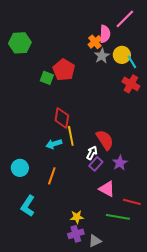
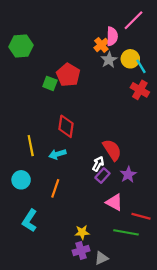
yellow line: (71, 136) -> (31, 146), moved

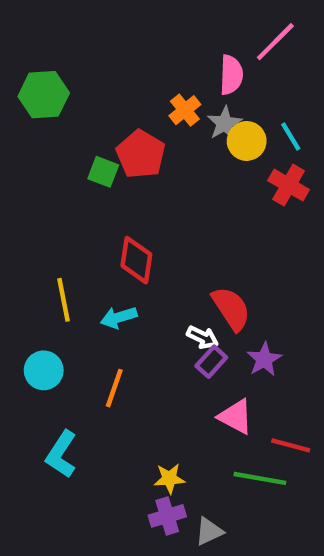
orange cross: (101, 45) -> (185, 110), moved
yellow circle: (130, 59) -> (247, 141), moved
white arrow: (98, 164) -> (202, 337), turned 88

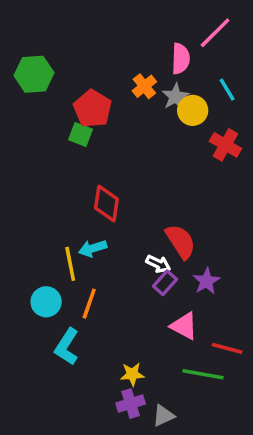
cyan line: (291, 137) -> (227, 90), moved
red pentagon: (141, 154) -> (93, 109), moved
yellow line: (64, 300) -> (70, 264), moved
cyan circle: (44, 370) -> (46, 302), moved
cyan L-shape: (61, 454) -> (67, 347), moved

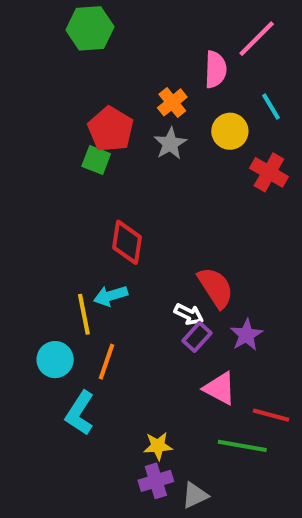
green hexagon: (34, 74) -> (90, 28), moved
gray star: (175, 97) -> (170, 144), moved

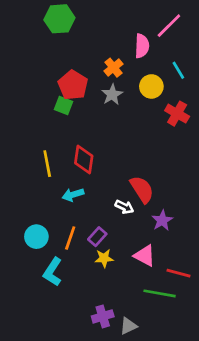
yellow line: (84, 314) -> (47, 164), moved
purple rectangle: (197, 337) -> (97, 237), moved
yellow star: (158, 446) -> (104, 258), moved

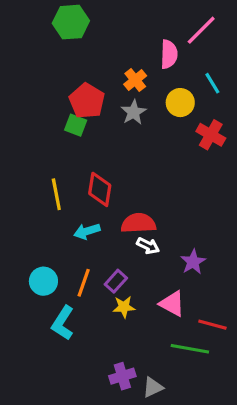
red semicircle: (142, 189) -> (138, 223), moved, turned -60

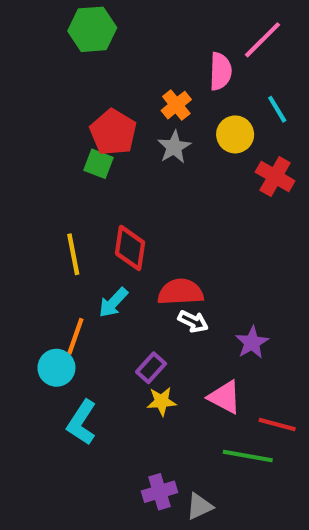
cyan arrow: (87, 231) -> (113, 303), turned -30
orange line: (84, 283) -> (75, 336), moved

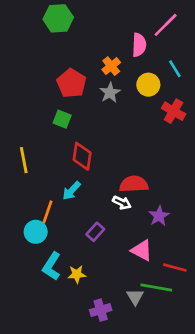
green square: (99, 164) -> (62, 119), moved
yellow line: (73, 254) -> (24, 160), moved
red semicircle: (180, 292) -> (134, 184), moved
yellow star: (162, 401) -> (77, 274), moved
gray triangle: (199, 506) -> (135, 297), moved, turned -36

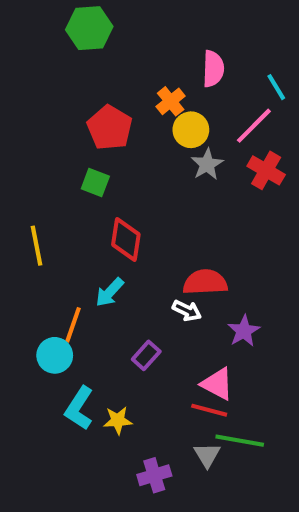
pink line: (166, 25) -> (254, 126), moved
cyan line: (175, 69) -> (276, 87), moved
yellow circle: (148, 85) -> (191, 130), moved
gray star: (110, 93) -> (207, 164), moved
red line: (175, 268) -> (209, 410), moved

